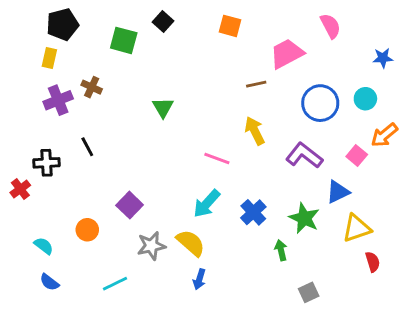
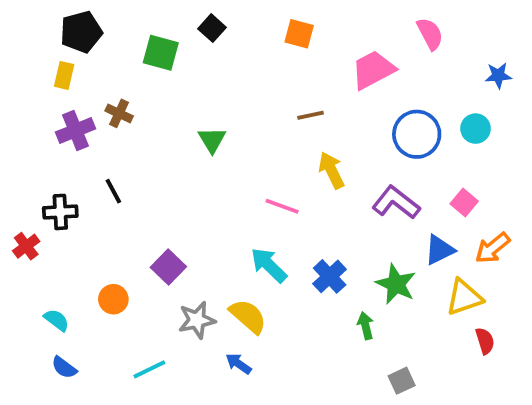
brown line: (256, 84) -> (311, 115), moved
orange arrow: (384, 135) -> (493, 248), moved
cyan arrow: (207, 204) -> (269, 265), turned 92
blue arrow: (199, 279) -> (239, 364), moved, turned 108

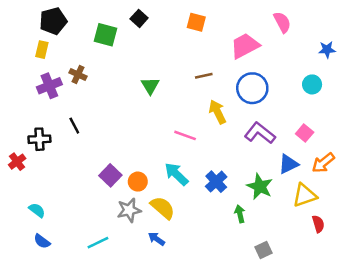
blue circle: (417, 134) -> (252, 88), moved
green triangle: (212, 140) -> (150, 86), moved
orange circle: (113, 299) -> (138, 182), moved

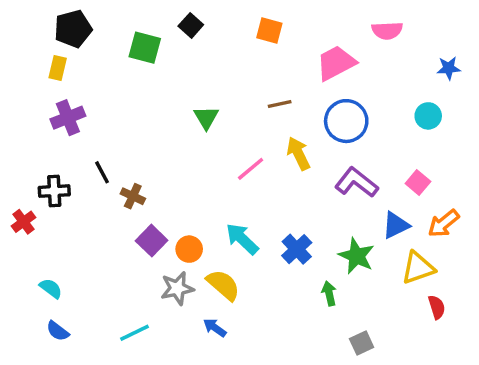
pink semicircle: (282, 22) -> (387, 31), turned 115
brown cross: (78, 74) -> (133, 196), moved
pink line: (185, 135) -> (251, 169), moved, turned -60

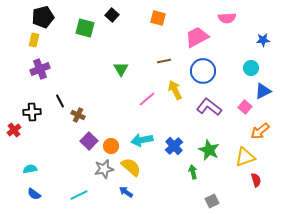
blue triangle: (396, 225) -> (263, 91), moved
cyan arrow: (242, 239) -> (142, 140), turned -55
cyan semicircle: (51, 288) -> (30, 169), turned -48

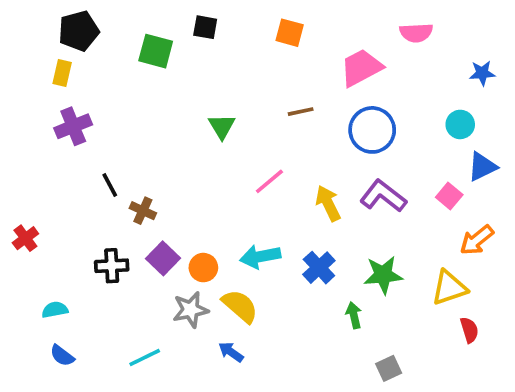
black square: (112, 15) -> (205, 27), turned -32
yellow arrow: (175, 90) -> (328, 203), moved
black cross: (32, 112) -> (112, 266), moved
green star: (209, 150) -> (383, 275), turned -30

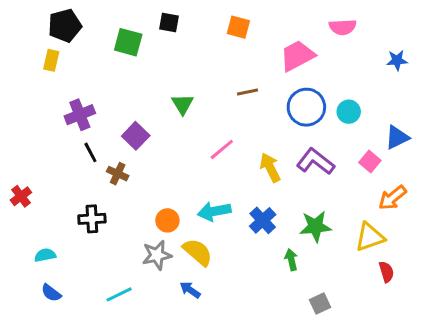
cyan circle: (460, 124) -> (349, 112), moved
purple cross: (73, 126) -> (80, 115), moved
purple square: (163, 258) -> (136, 136), moved

